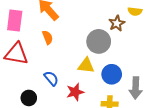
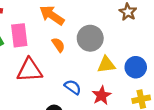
gray circle: (99, 41) -> (90, 38), moved

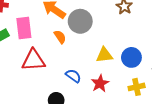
gray circle: (90, 38) -> (80, 21), moved

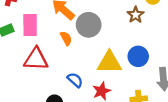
yellow triangle: (104, 55) -> (109, 62), size x1.4
blue circle: (131, 57) -> (138, 56), moved

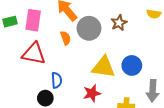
brown star: (136, 15) -> (119, 23), moved
blue semicircle: (75, 80) -> (57, 80), moved, turned 35

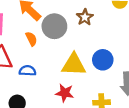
blue semicircle: (57, 80) -> (27, 71), moved, turned -77
red star: (92, 93) -> (65, 93), turned 30

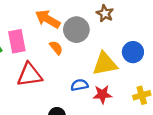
blue semicircle: (27, 71) -> (79, 85), moved

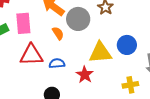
blue semicircle: (79, 85) -> (57, 63), moved
red star: (102, 94) -> (85, 75), moved, turned 30

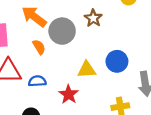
yellow triangle: (100, 53) -> (87, 70), size x0.7

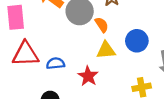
orange semicircle: (39, 47) -> (102, 25), moved

